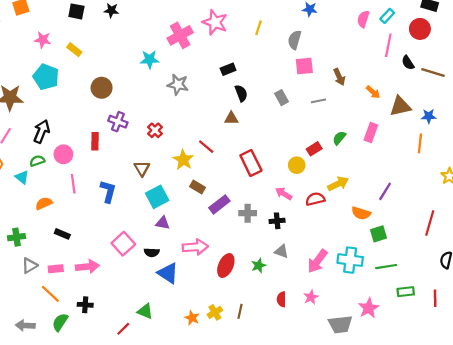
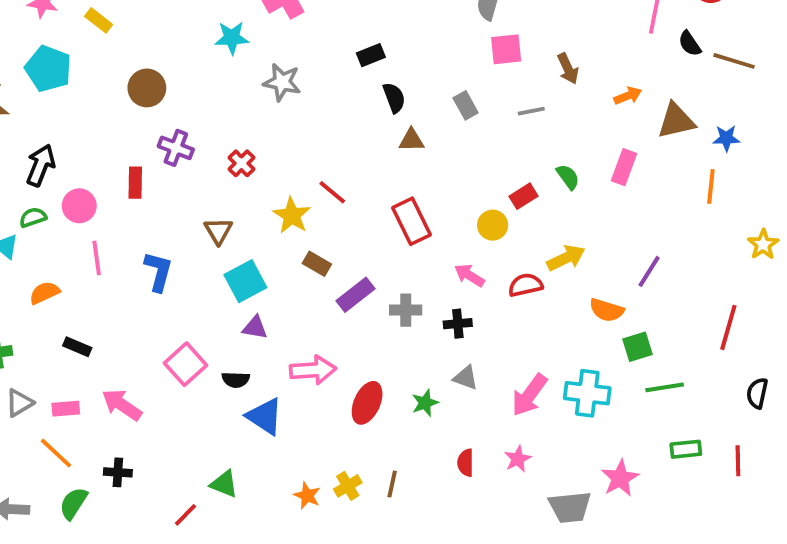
orange arrow: (373, 92) -> (628, 96), turned -64
brown triangle: (231, 118) -> (411, 140), moved
green semicircle: (339, 138) -> (568, 177), turned 104
pink arrow: (87, 267) -> (122, 405), turned -140
green line: (386, 267) -> (665, 387), moved

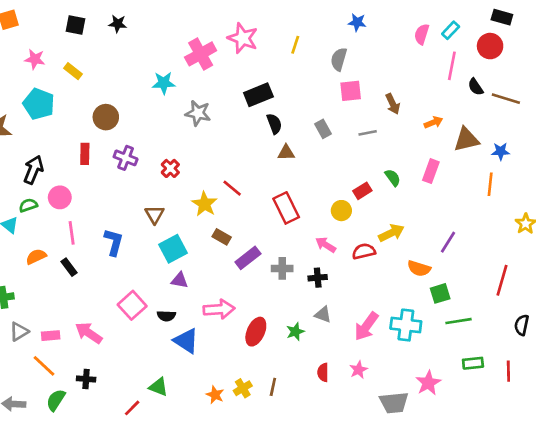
black rectangle: (371, 55) -> (258, 95), size x1.5
red rectangle: (135, 183) -> (85, 154), moved
black rectangle: (77, 347) -> (69, 267), moved, turned 30

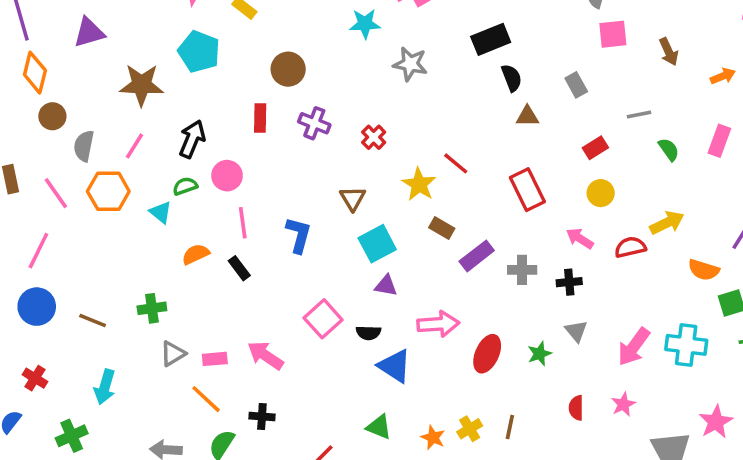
gray line: (368, 133) -> (639, 115), moved
red rectangle: (362, 191) -> (595, 148), moved
gray triangle: (323, 314) -> (576, 331), turned 30
green triangle: (158, 387) -> (379, 427), moved

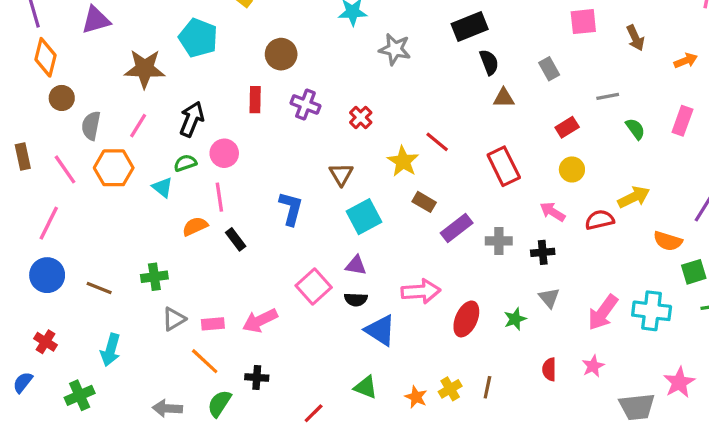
pink line: (243, 223) -> (219, 197), moved
purple triangle: (386, 286) -> (356, 265), moved
pink arrow: (265, 355) -> (260, 321), turned -60

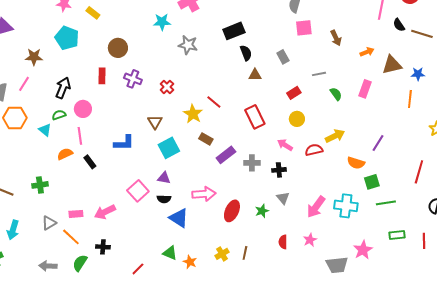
brown star: (145, 69) -> (34, 57), size x0.7
pink line: (138, 126) -> (24, 84), moved
blue L-shape: (291, 208) -> (124, 143), turned 75
gray triangle: (174, 319) -> (49, 223), moved
orange star: (416, 397) -> (190, 262), moved

